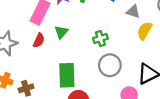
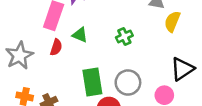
green triangle: (61, 32) -> (80, 35), turned -40
gray circle: (110, 65) -> (128, 83), moved

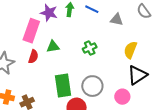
yellow semicircle: (172, 22) -> (130, 50), moved
green triangle: (80, 35) -> (53, 47), turned -32

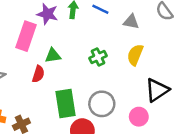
yellow semicircle: (130, 50) -> (135, 55), moved
red semicircle: (33, 57) -> (38, 74), moved

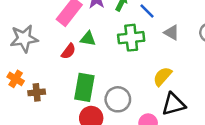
yellow semicircle: (135, 55) -> (162, 76), moved
green cross: (98, 57) -> (131, 38), moved, size x1.5

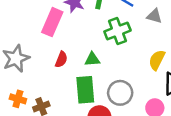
green triangle: (88, 39) -> (92, 59), moved

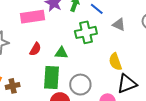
pink rectangle: (52, 22) -> (33, 17), turned 50
yellow semicircle: (157, 60) -> (115, 62), turned -54

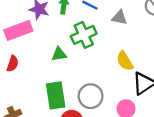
red semicircle: (35, 49) -> (13, 64), moved
green triangle: (61, 53) -> (59, 54), moved

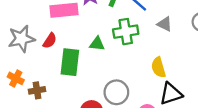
green rectangle: (56, 95) -> (70, 62), moved

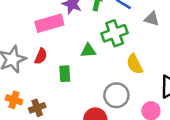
green rectangle: (70, 62) -> (65, 74), size x0.6
yellow semicircle: (158, 67) -> (135, 64), moved

